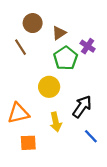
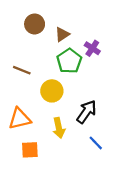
brown line: (21, 47) -> (22, 70), moved, turned -35

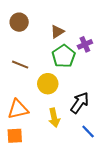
brown circle: (35, 24) -> (19, 22), moved
purple cross: (92, 48) -> (85, 44), turned 32
orange square: (30, 150) -> (15, 136), moved

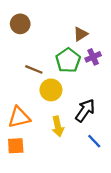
brown triangle: (57, 32) -> (81, 34), moved
purple cross: (85, 44) -> (93, 57), moved
brown line: (20, 65) -> (34, 69), moved

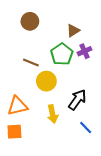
brown circle: (20, 24) -> (30, 21), moved

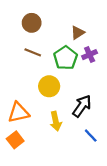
brown line: (31, 63) -> (33, 52), moved
orange square: (14, 132) -> (15, 140), turned -35

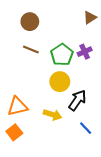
brown triangle: (78, 33) -> (90, 17), moved
yellow circle: (49, 86) -> (60, 82), moved
yellow arrow: (56, 121) -> (53, 115), turned -60

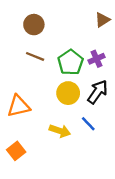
black arrow: (77, 100) -> (98, 92), moved
orange triangle: (17, 106) -> (19, 106), moved
blue line: (86, 128) -> (88, 124), moved

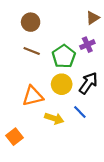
purple cross: (96, 59) -> (87, 45), moved
orange triangle: (19, 106) -> (33, 96), moved

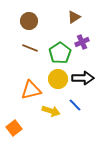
brown triangle: (93, 18) -> (74, 17), moved
black arrow: (88, 83) -> (83, 78), turned 55

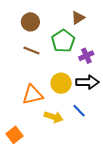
purple cross: (82, 42) -> (86, 56), moved
green pentagon: (60, 53) -> (63, 41), moved

